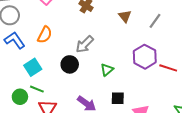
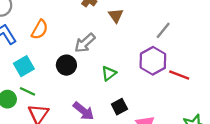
brown triangle: (125, 16) -> (116, 16), moved
gray line: (155, 21) -> (163, 30), moved
black square: (118, 98) -> (119, 107), turned -32

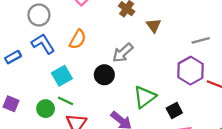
gray line: (163, 30) -> (201, 40), turned 36
green triangle: (109, 73) -> (145, 97), moved, size x1.5
black square: (119, 107) -> (174, 111), moved

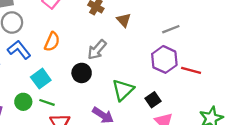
green circle: (46, 109) -> (23, 102), moved

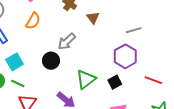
orange semicircle: (52, 42) -> (33, 21), moved
red line: (191, 70) -> (153, 80), moved
black square: (153, 100) -> (115, 82), moved

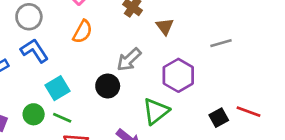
purple hexagon: (125, 56) -> (178, 75), moved
black square: (115, 82) -> (219, 118), moved

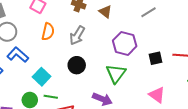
gray arrow: (129, 60) -> (77, 35), moved
black square: (219, 118) -> (155, 58), moved, turned 32

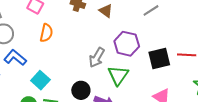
gray arrow: (77, 35) -> (97, 57), moved
black square: (155, 58) -> (159, 59), size x1.5
black circle: (77, 65) -> (81, 90), moved

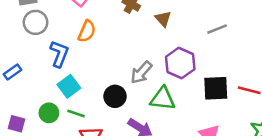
blue L-shape: (15, 58) -> (59, 54), moved, turned 60
green triangle: (118, 75) -> (163, 99), turned 50
black circle: (81, 90) -> (115, 96), moved

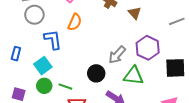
blue L-shape: (59, 54) -> (53, 40), turned -30
blue rectangle: (12, 72) -> (16, 54), turned -40
cyan square: (69, 86) -> (43, 66), moved

